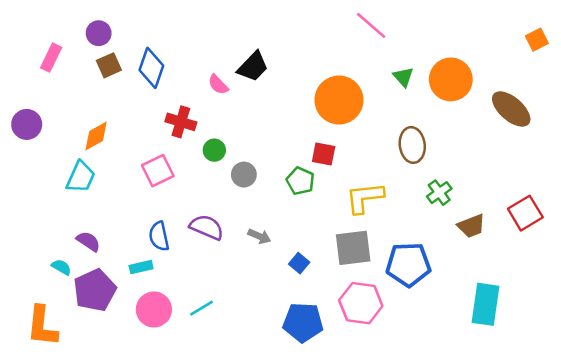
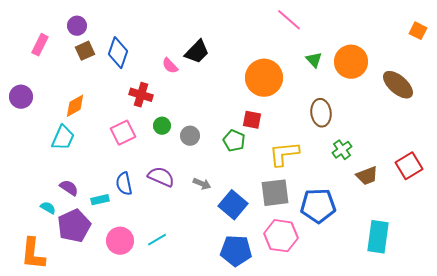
orange square: (537, 40) -> (418, 31), turned -36
green circle: (214, 150) -> (162, 126), moved
blue square: (299, 263) -> (233, 205), size x1.8
cyan rectangle: (141, 267) -> (100, 200), moved

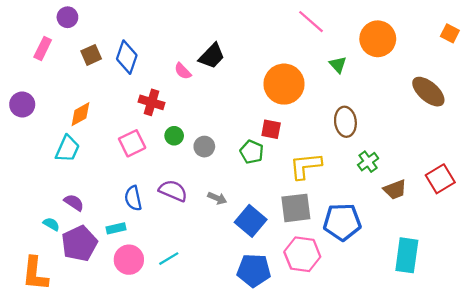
purple circle: (77, 26) -> (67, 17), moved
orange circle: (351, 62) -> (378, 39), moved
cyan rectangle: (100, 200) -> (116, 228), moved

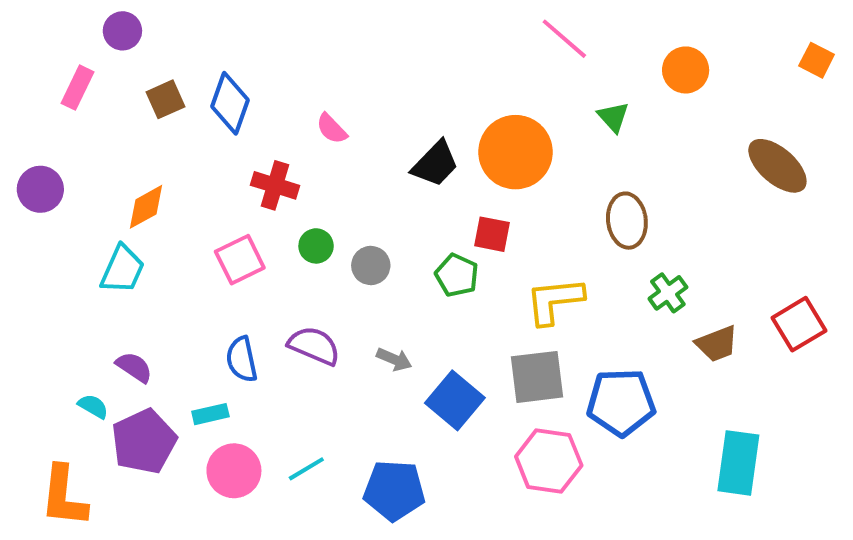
orange circle: (378, 39) -> (686, 70), size x0.7
black trapezoid: (212, 56) -> (435, 164), moved
blue pentagon: (254, 270) -> (394, 490), moved

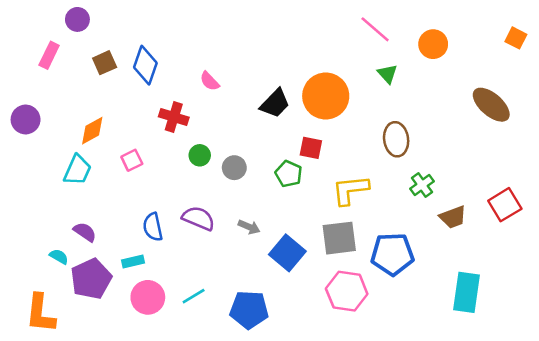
pink line: (564, 39) -> (375, 29), moved
pink square: (240, 260) -> (132, 160), moved, size x0.7

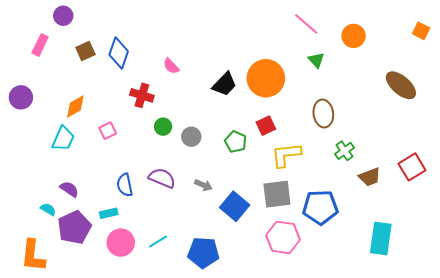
red square: (311, 148) -> (266, 126), moved, turned -36

